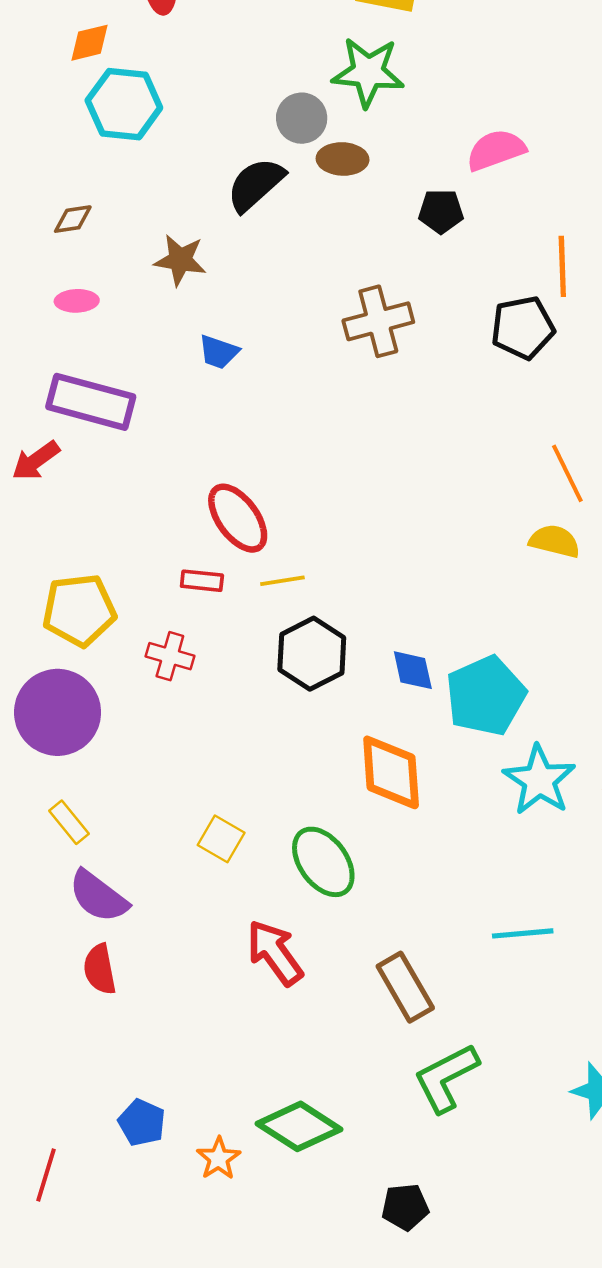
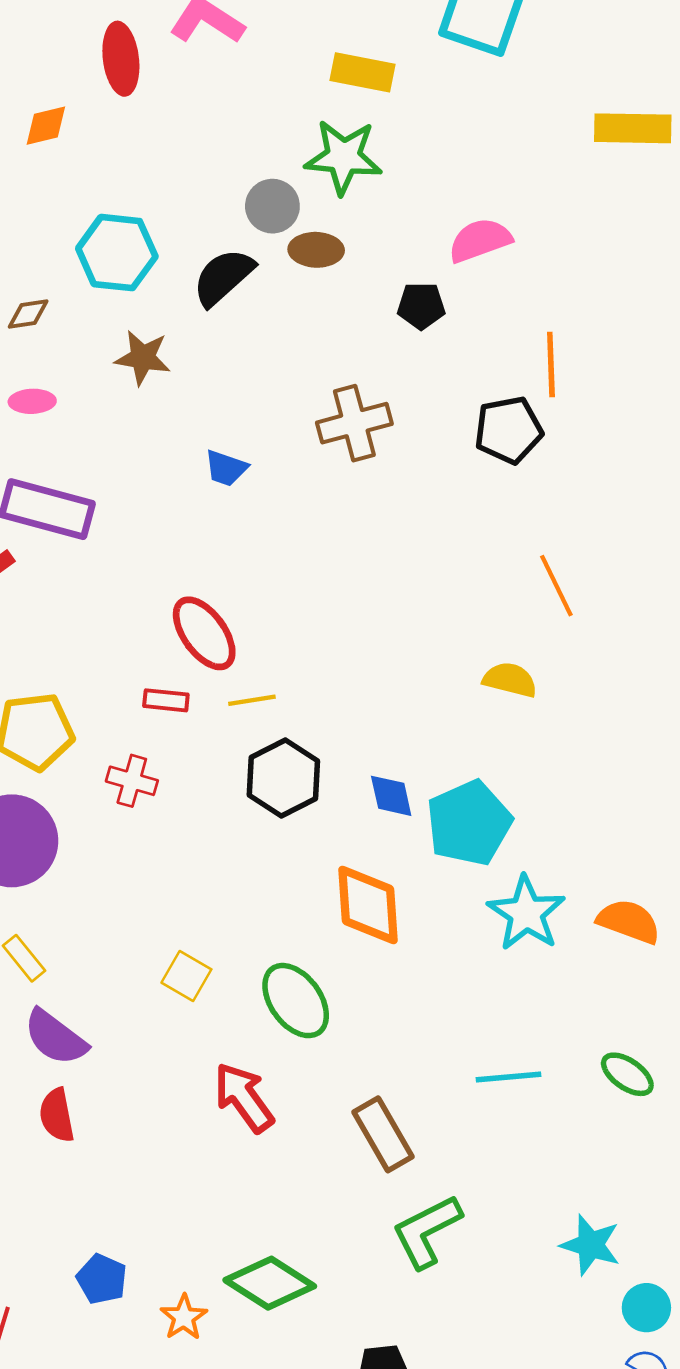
cyan hexagon: (124, 104) -> (117, 253), moved
blue trapezoid: (219, 352) -> (226, 468), moved
yellow semicircle: (555, 541) -> (510, 680), moved

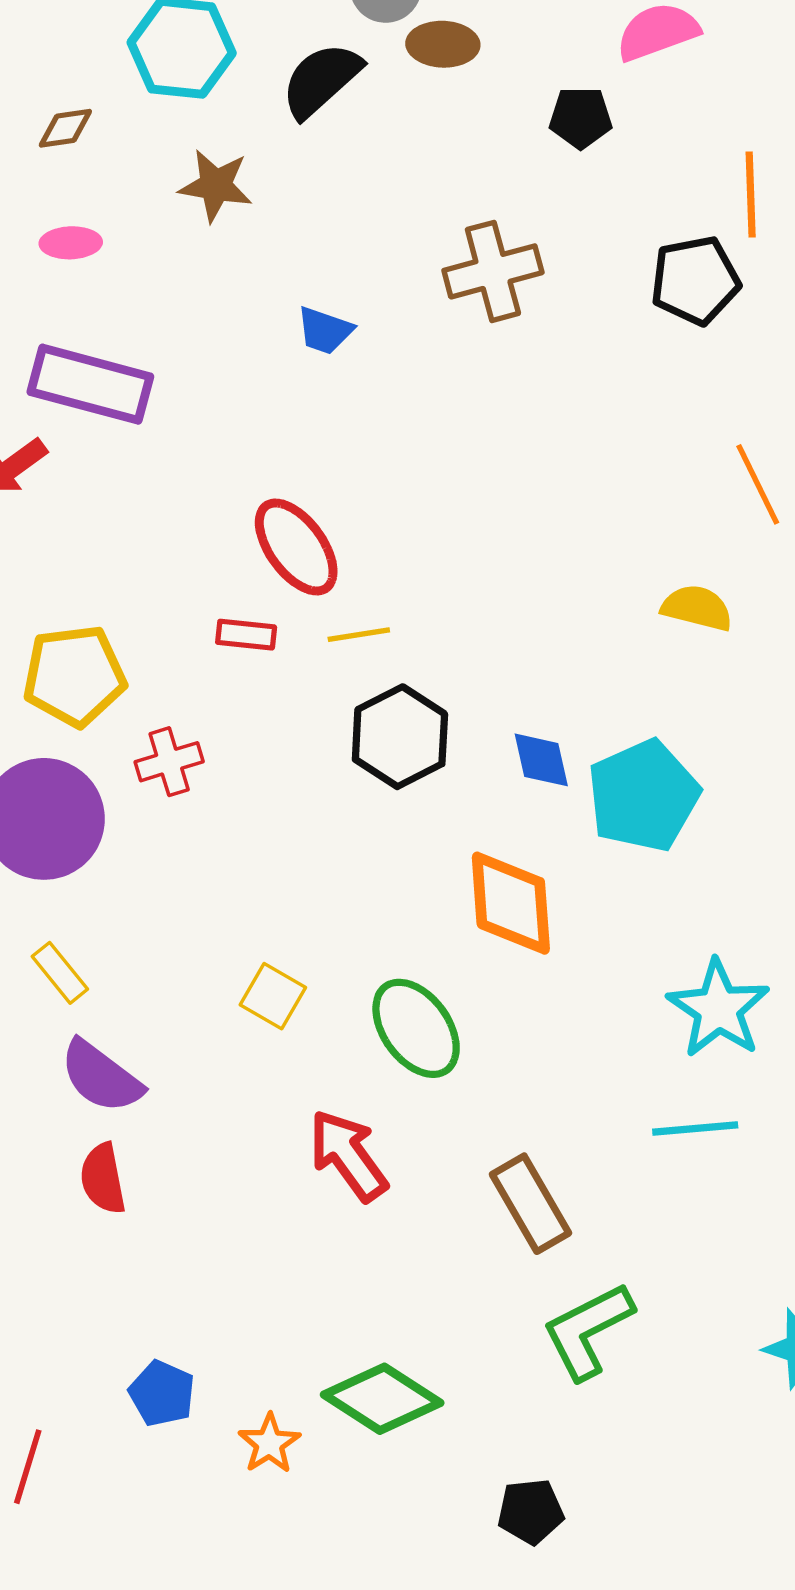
red cross: (132, 781) -> (169, 762), moved, turned -33
cyan star: (526, 913) -> (718, 1009), moved

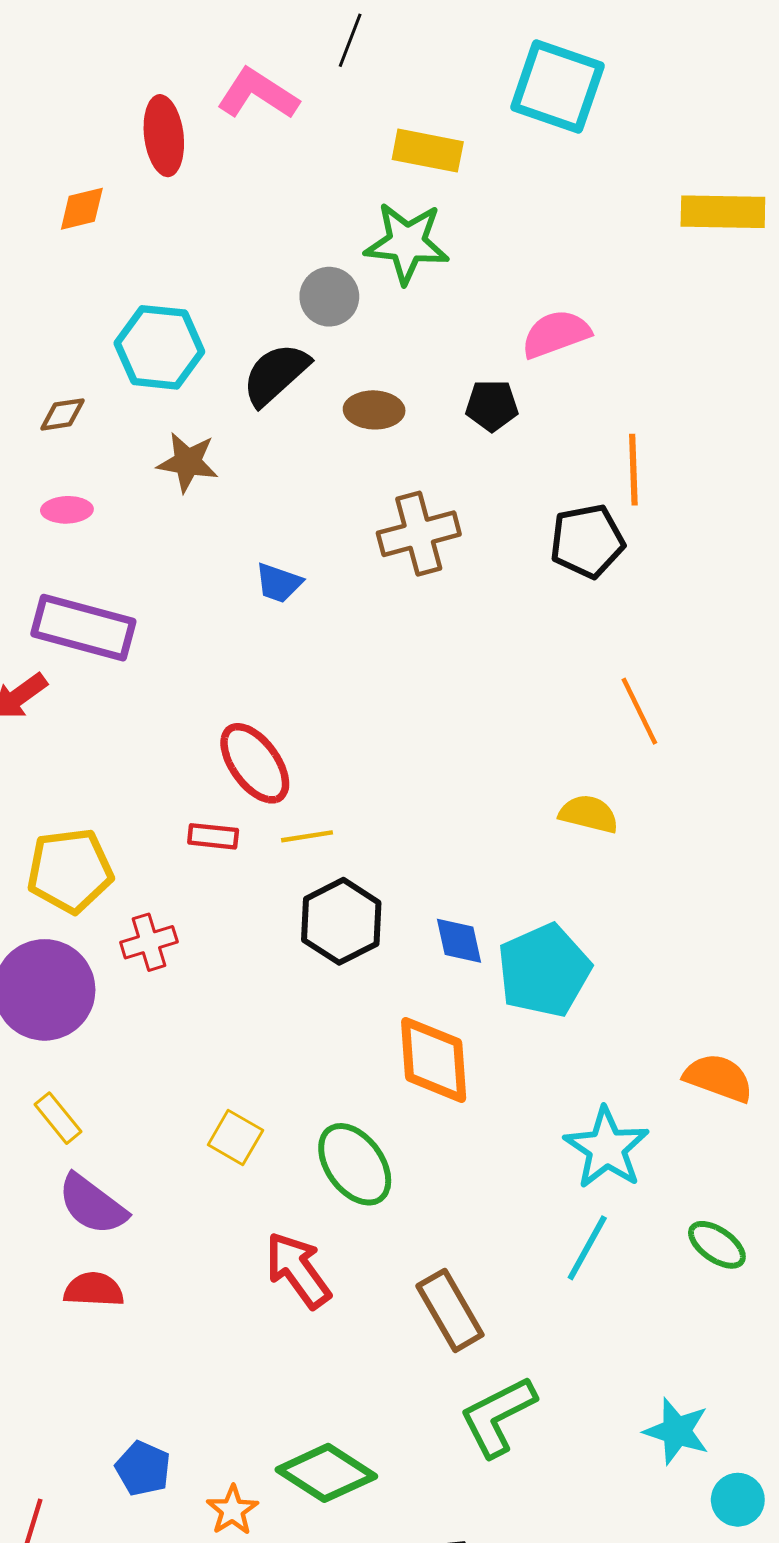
brown ellipse: (443, 44) -> (374, 410), moved
cyan line: (695, 1129) -> (587, 1248), turned -56
red semicircle: (103, 1179) -> (94, 1290), turned 104

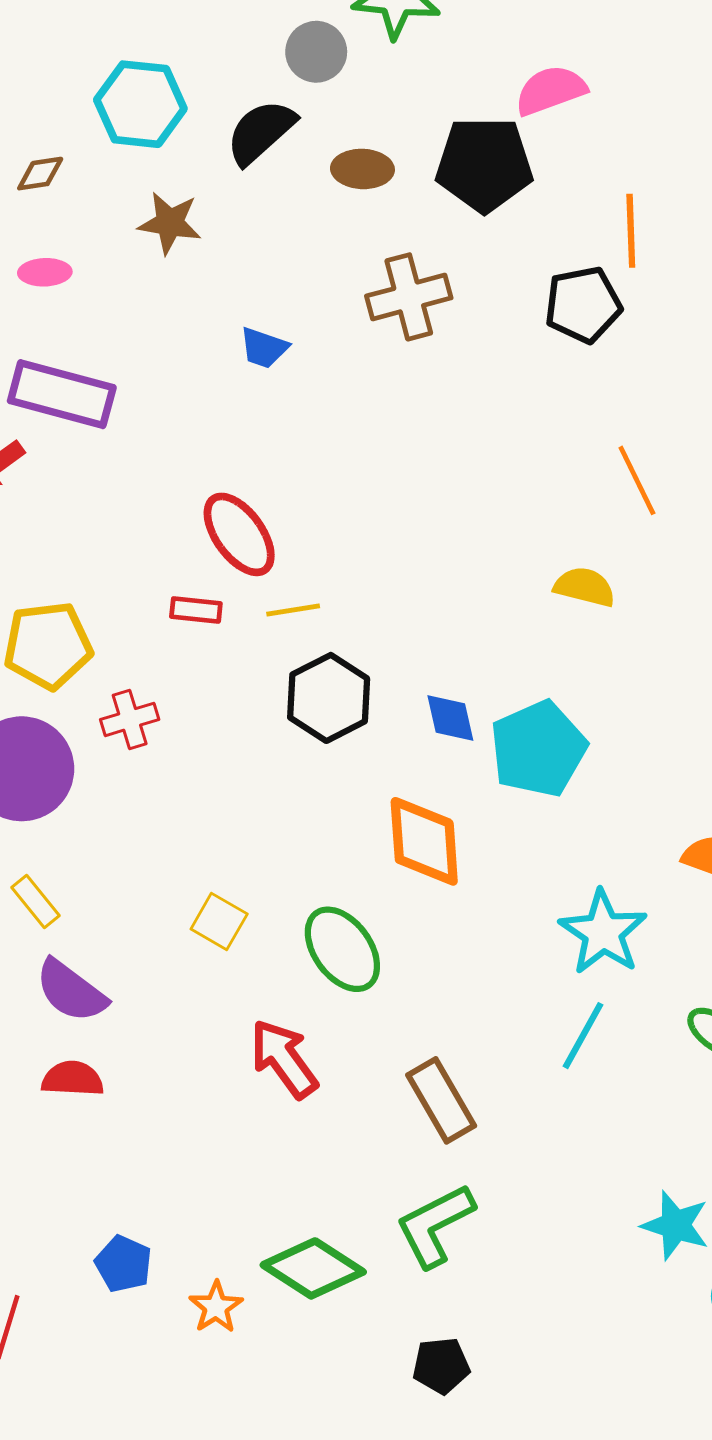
black pentagon: (492, 405) -> (484, 164), size x1.8
green L-shape: (498, 1416) -> (435, 1225), moved

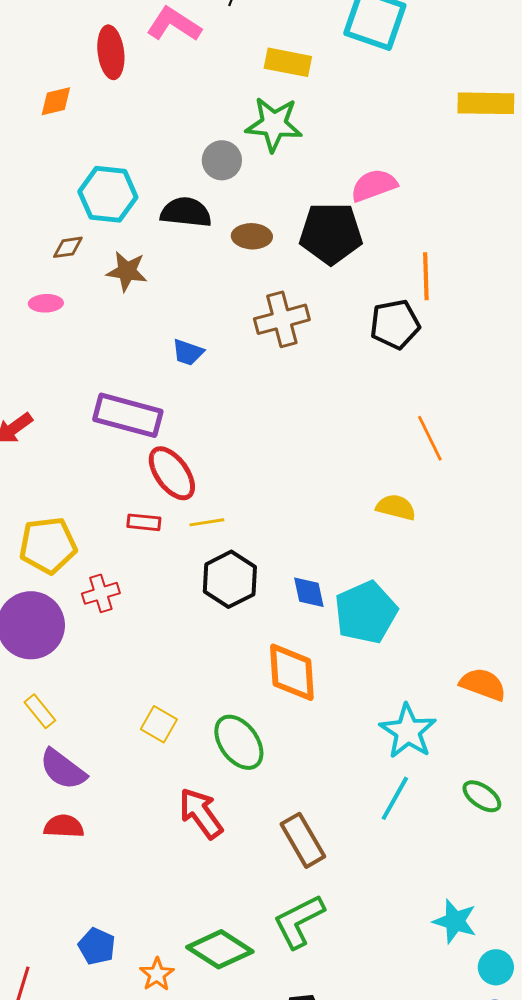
black semicircle: (261, 132) -> (186, 212), turned 48
brown diamond: (40, 174) -> (68, 247), moved
purple rectangle: (62, 394) -> (128, 415), moved

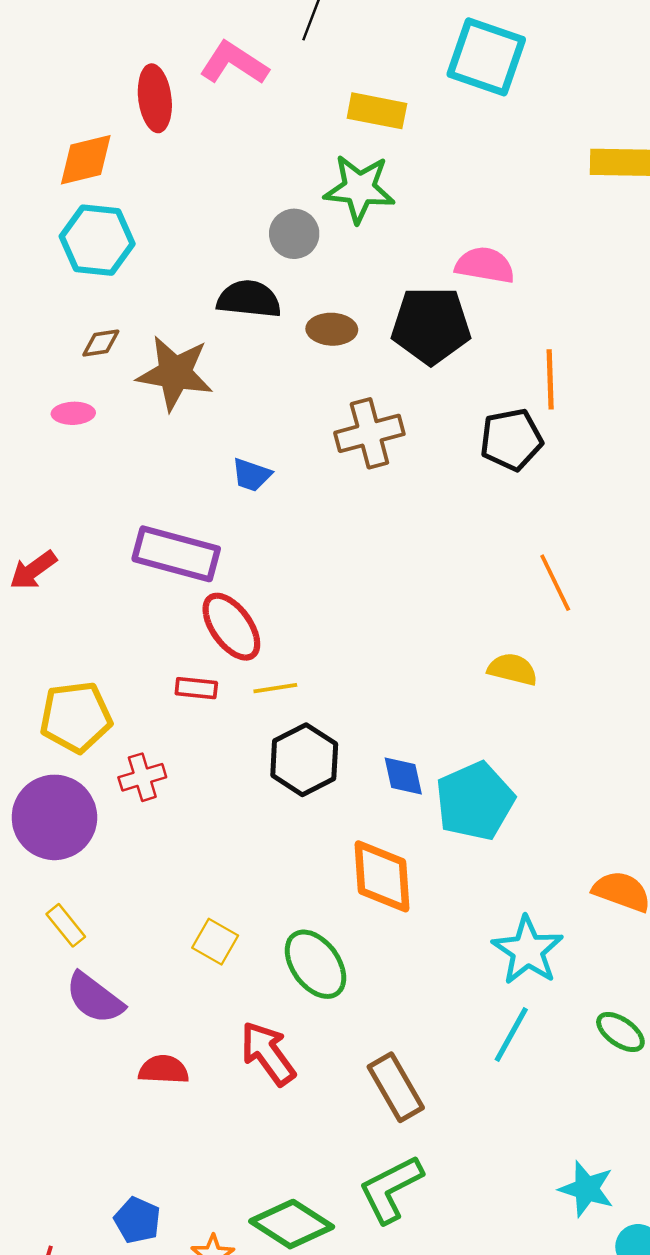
orange diamond: (56, 101) -> (86, 160), size x1.4
pink semicircle: (374, 185) -> (485, 265), turned 30
cyan hexagon: (108, 194) -> (97, 240), moved
brown star: (127, 271) -> (175, 373), size x1.5
red semicircle: (64, 826) -> (164, 1070), moved

